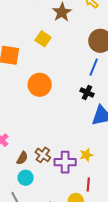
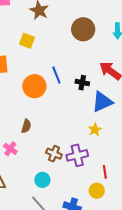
blue line: (94, 67) -> (56, 75), moved, turned -30
yellow star: (86, 155) -> (95, 130), moved
brown semicircle: (22, 158) -> (26, 126), moved

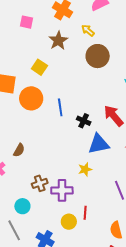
brown circle: (83, 29) -> (98, 56), moved
orange circle: (34, 86) -> (31, 98), moved
brown cross: (54, 154) -> (40, 183), turned 35
yellow circle: (97, 191) -> (69, 222), moved

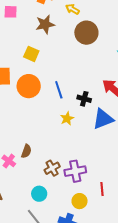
brown star: (58, 41) -> (45, 24), turned 30
brown semicircle: (19, 150) -> (26, 151), moved
yellow star: (85, 169) -> (67, 118), moved
yellow circle: (69, 222) -> (80, 201), moved

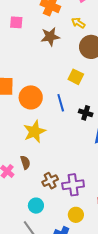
yellow square: (31, 54) -> (76, 77), moved
yellow star: (67, 118) -> (34, 132), moved, size x1.6
brown semicircle: (26, 151) -> (25, 162), turned -40

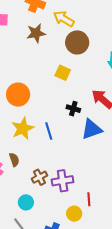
yellow arrow: (78, 23) -> (64, 19), size x1.5
blue line: (61, 103) -> (49, 131), moved
yellow circle: (76, 215) -> (74, 214), moved

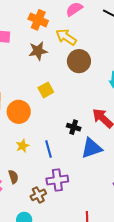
yellow square: (63, 73) -> (46, 90), moved, turned 35
yellow star: (23, 128) -> (23, 146), size x0.6
purple cross: (63, 181) -> (57, 180), moved

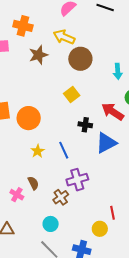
orange cross: (38, 20) -> (23, 26), moved
yellow square: (46, 90) -> (72, 94), moved

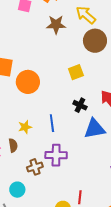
yellow star: (38, 151) -> (25, 127), moved

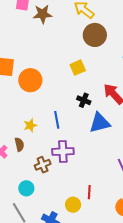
brown star: (56, 25) -> (43, 14), moved

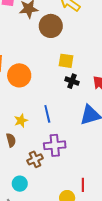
brown circle: (95, 35) -> (51, 26), moved
yellow square: (78, 68) -> (66, 61), turned 35
black cross: (84, 100) -> (72, 81), moved

